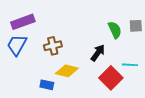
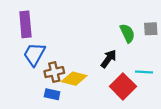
purple rectangle: (23, 22) -> (25, 24), turned -75
blue trapezoid: (17, 45) -> (34, 54), moved
brown cross: (53, 46) -> (54, 72), moved

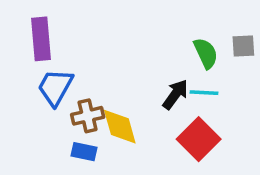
cyan line: (144, 72) -> (204, 93), moved
yellow diamond: (74, 79) -> (120, 127), turned 60

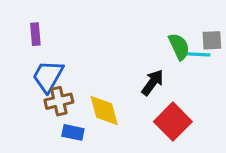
purple rectangle: (41, 39) -> (35, 34), size x0.6
cyan line: (204, 93) -> (198, 54), moved
brown cross: (88, 116) -> (59, 101), moved

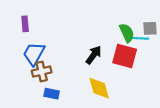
black arrow: (153, 82) -> (94, 55), moved
yellow diamond: (104, 111) -> (99, 88), moved
red square: (173, 122) -> (125, 56), moved, turned -30

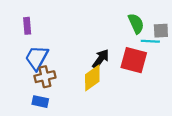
green semicircle: (127, 33) -> (136, 23), moved
yellow diamond: (99, 88) -> (92, 78), moved, turned 70
blue rectangle: (52, 94) -> (40, 102), moved

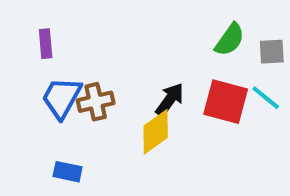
green semicircle: (136, 23) -> (230, 40), turned 60
cyan line: (150, 41) -> (266, 98), moved, turned 36
brown cross: (45, 77) -> (96, 102), moved

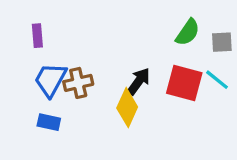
yellow diamond: (156, 132) -> (127, 107), turned -30
blue rectangle: (68, 172) -> (49, 122), moved

